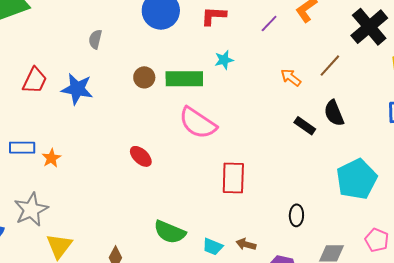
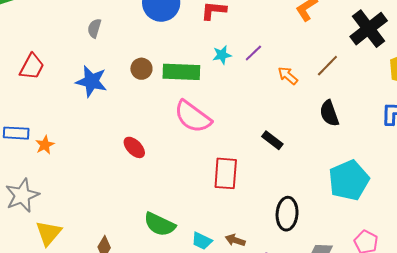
purple line: (269, 23) -> (253, 53), moved
blue star: (77, 89) -> (91, 81), moved
black rectangle: (305, 126) -> (272, 140), moved
black ellipse: (296, 215) -> (287, 214), size x1.5

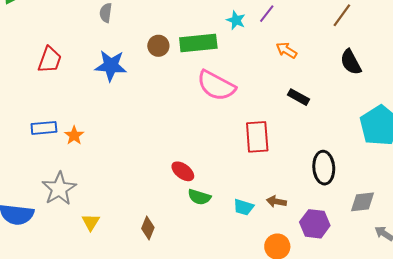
cyan star: (222, 55) -> (236, 20), turned -30
orange arrow: (288, 76) -> (287, 50), moved
red ellipse: (134, 147) -> (183, 171), moved
green semicircle: (160, 224) -> (199, 197), size x0.7
yellow triangle: (49, 233) -> (91, 222), size x0.7

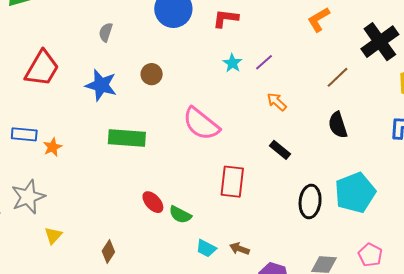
green rectangle: (198, 43) -> (127, 138), moved
red trapezoid: (50, 60) -> (42, 68), size x1.4
black ellipse: (324, 168) -> (310, 201), moved
green semicircle: (199, 197) -> (180, 215), moved

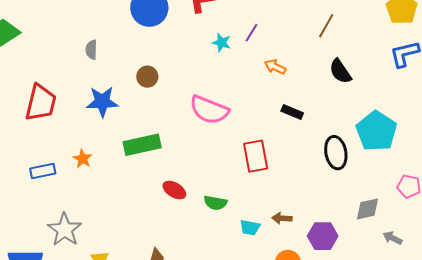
orange star: (52, 147) -> (82, 159), moved
red ellipse: (153, 202) -> (174, 190), moved

